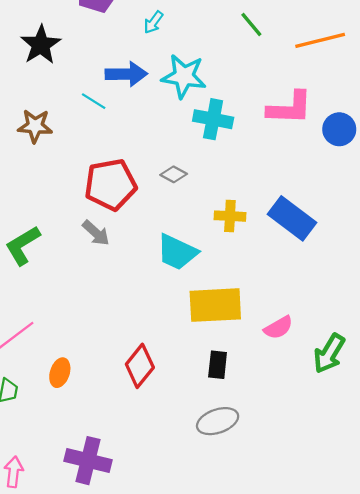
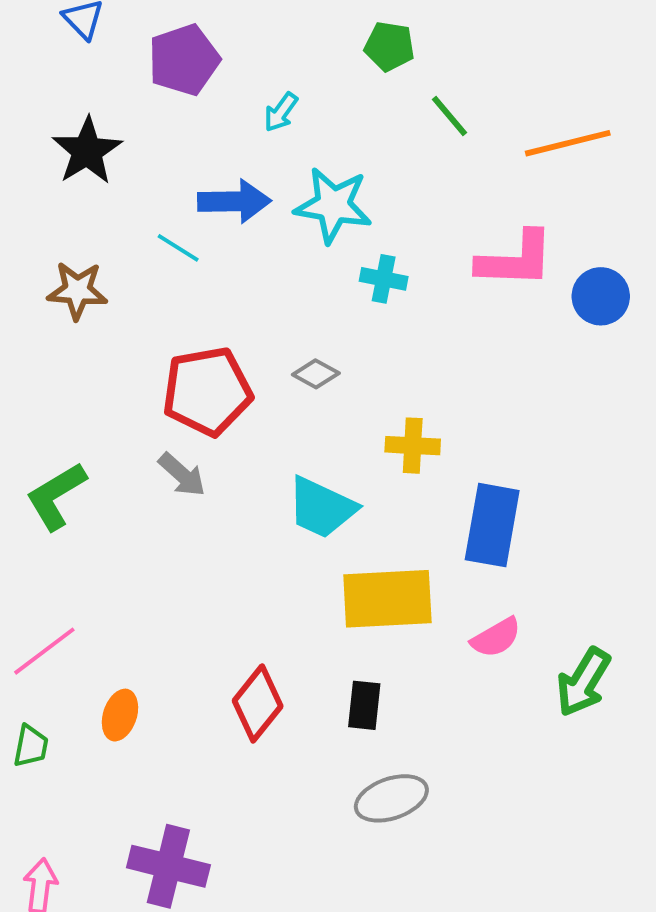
cyan cross: (213, 119) -> (384, 279), size x0.7
blue rectangle: (292, 218) -> (492, 525), moved, turned 63
black rectangle: (218, 365) -> (364, 705), moved

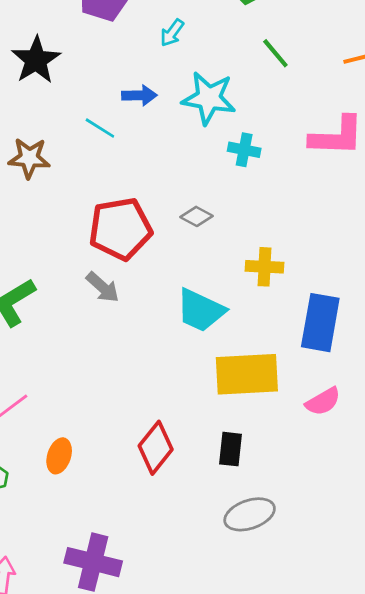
green line: (450, 116) -> (275, 53), moved
blue arrow: (234, 201) -> (139, 95), size x0.7

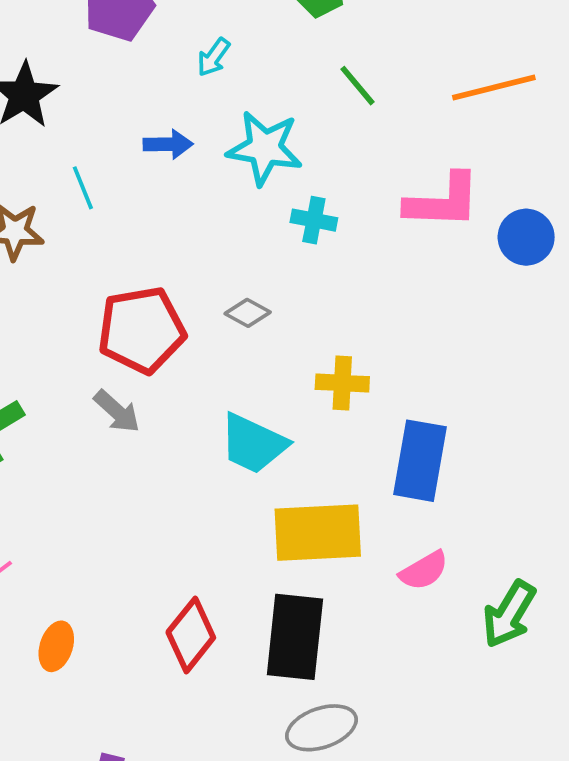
cyan line: (100, 128) -> (83, 188), moved, turned 36
black rectangle: (231, 449) -> (295, 637), size x1.8

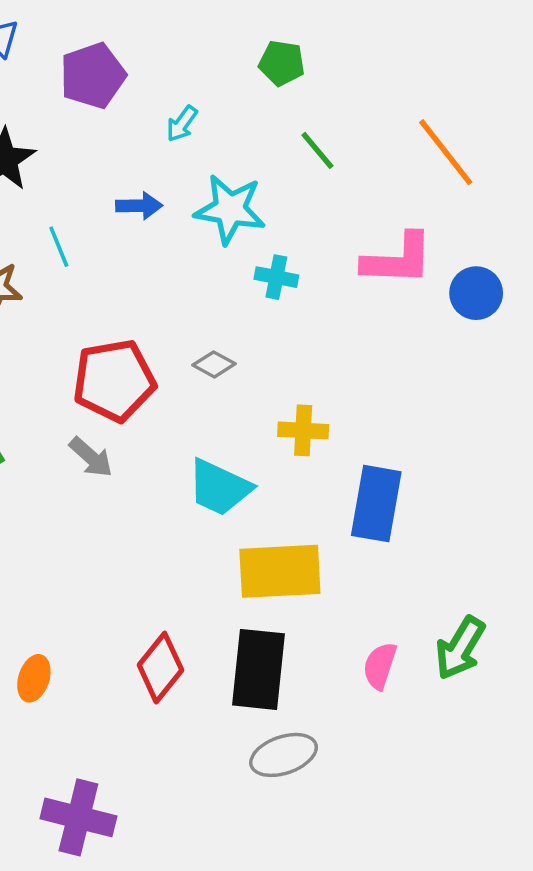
orange line: (494, 87) -> (446, 152), turned 66
pink semicircle: (424, 571) -> (380, 666), moved, turned 138

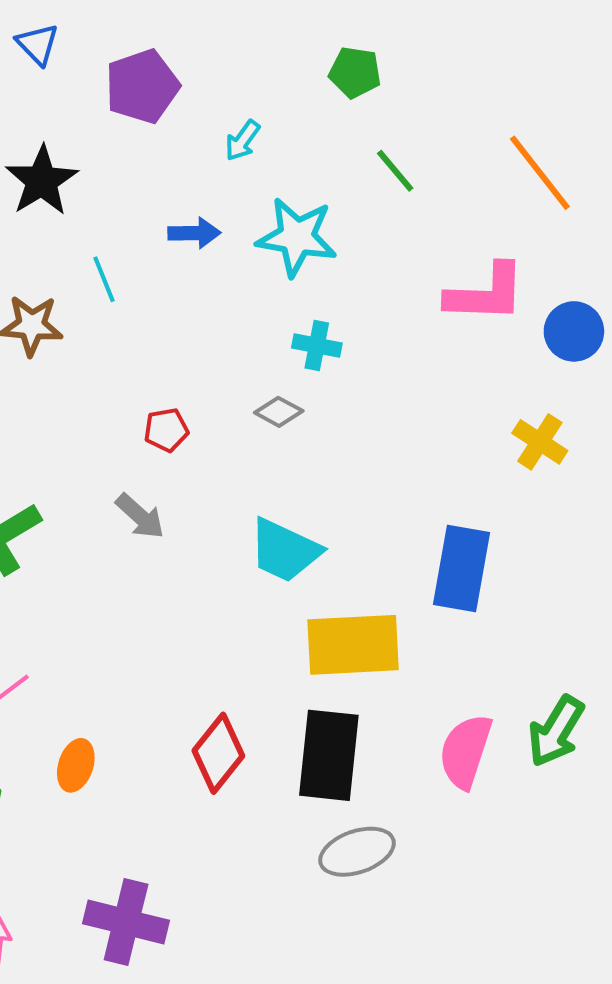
cyan cross: (276, 277) -> (317, 346), moved
red pentagon: (114, 380) -> (166, 430), size x0.5
yellow cross: (303, 430) -> (540, 442), moved, turned 30
pink semicircle: (380, 666) -> (465, 751), size x1.4

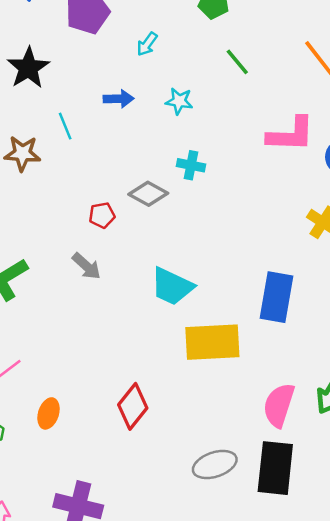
cyan star: (297, 237) -> (179, 101), size x0.6
gray diamond: (279, 412) -> (148, 194), moved, size x1.4
black rectangle: (329, 755) -> (275, 468), moved

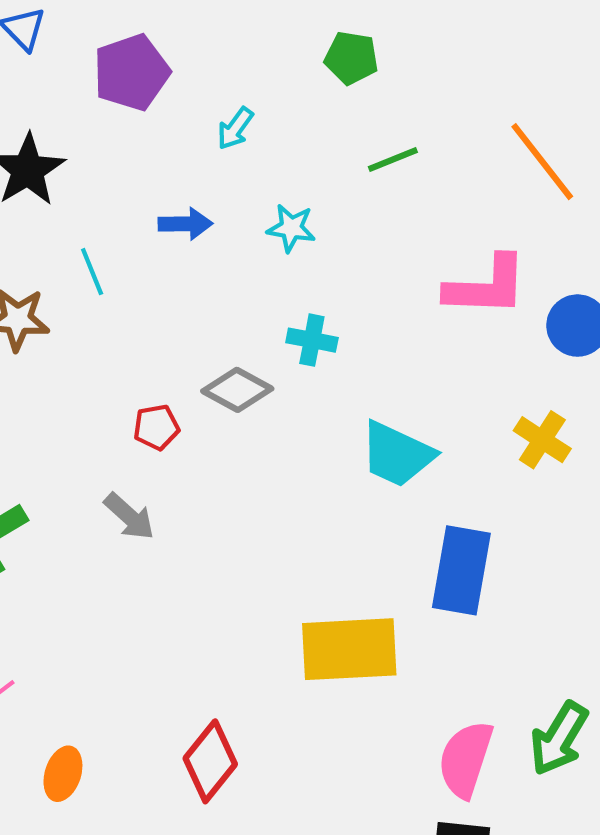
green line: (237, 62) -> (393, 160), turned -72
cyan trapezoid: (172, 286) -> (397, 454), moved

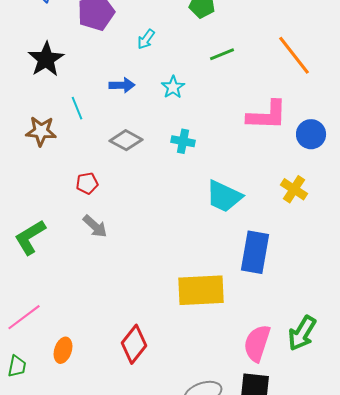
cyan star: (291, 228) -> (173, 87), turned 30
gray diamond: (237, 390) -> (126, 140), moved
red pentagon: (156, 427) -> (87, 183), moved

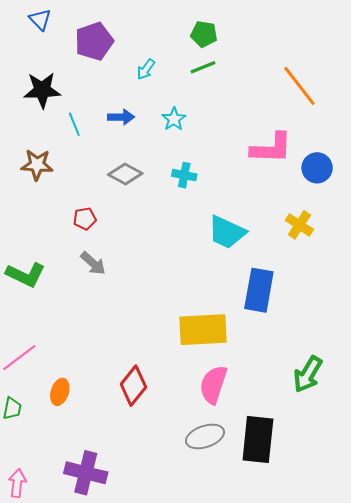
green line: (222, 54) -> (203, 67), moved
black star: (46, 59) -> (42, 90), turned 30
cyan line: (77, 108) -> (74, 124), moved
green L-shape: (30, 237) -> (26, 275), turned -123
pink semicircle: (257, 343) -> (213, 385), moved

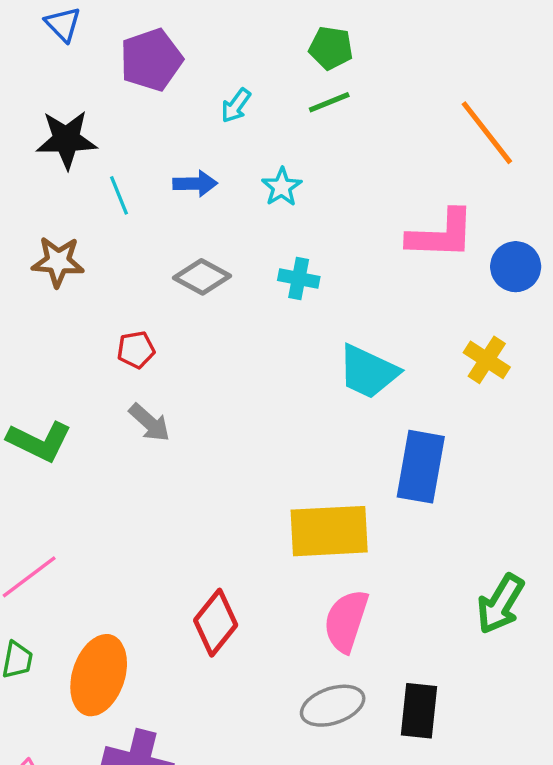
orange ellipse: (60, 392) -> (99, 675), moved, size x1.8
black rectangle: (258, 440) -> (419, 711), size x0.7

